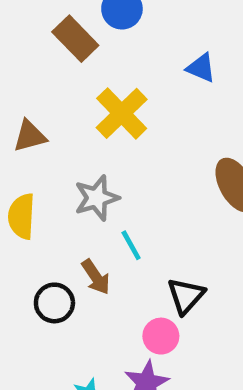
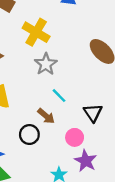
gray star: (97, 198) -> (46, 64), moved
pink circle: (161, 336) -> (75, 137), moved

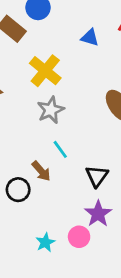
pink circle: (75, 137) -> (79, 237), moved
purple star: (86, 161) -> (98, 214), moved

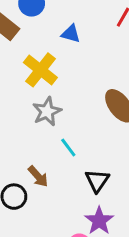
blue triangle: (90, 38) -> (71, 34), moved
cyan line: (60, 149) -> (68, 147), moved

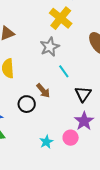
yellow cross: (40, 70) -> (61, 18), moved

